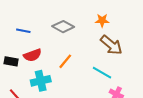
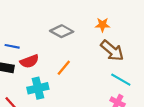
blue line: (23, 31) -> (12, 46), moved
cyan line: (102, 73) -> (121, 80), moved

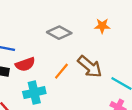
brown arrow: (112, 51) -> (90, 67), moved

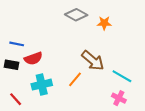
gray diamond: (59, 33) -> (76, 15), moved
orange line: (61, 71) -> (75, 79), moved

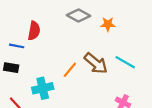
red semicircle: (33, 58) -> (34, 31), moved, turned -60
cyan line: (122, 76) -> (125, 62), moved
orange line: (75, 79) -> (70, 70), moved

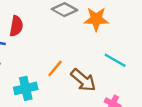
orange star: (108, 24) -> (96, 19), size x1.5
brown arrow: (96, 63) -> (83, 80), moved

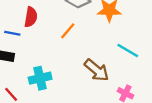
orange line: (55, 68) -> (68, 31), moved

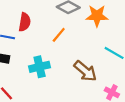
cyan cross: (40, 78) -> (40, 67), moved

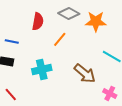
red semicircle: (25, 22) -> (38, 21), moved

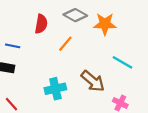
cyan cross: (42, 69) -> (55, 89), moved

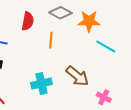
orange line: (65, 44) -> (51, 40), turned -35
cyan line: (122, 62) -> (106, 47), moved

